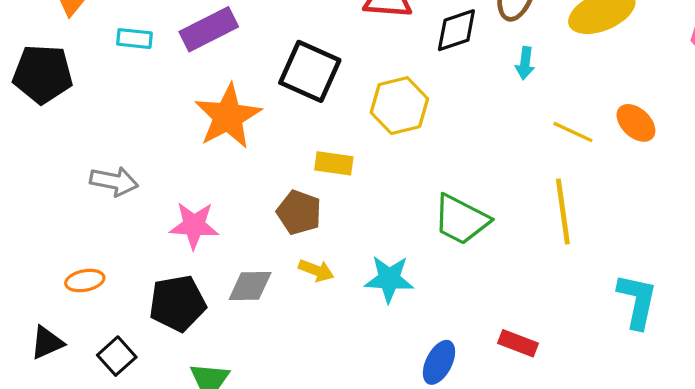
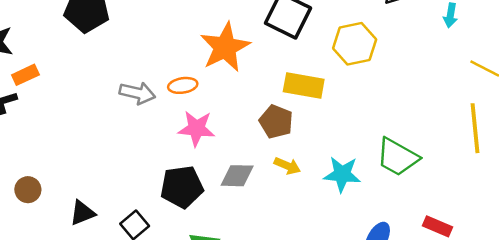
yellow rectangle: (334, 163) -> (304, 86), size x1.4
green trapezoid: (461, 220) -> (397, 157), moved
orange ellipse: (85, 281) -> (183, 85), moved

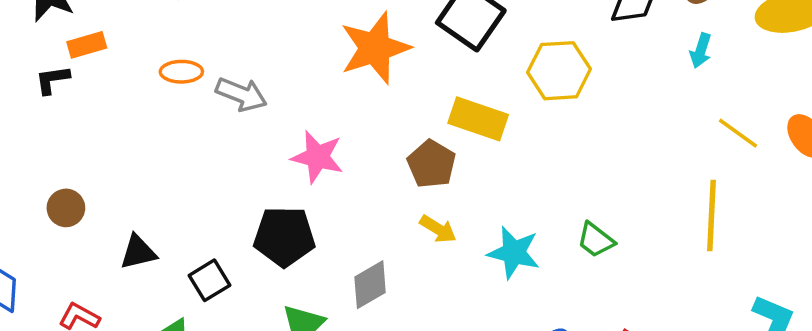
orange ellipse: (183, 85) -> (181, 72), moved
green trapezoid: (397, 157) -> (596, 240), size x0.6
gray diamond: (237, 176) -> (370, 285), moved, turned -40

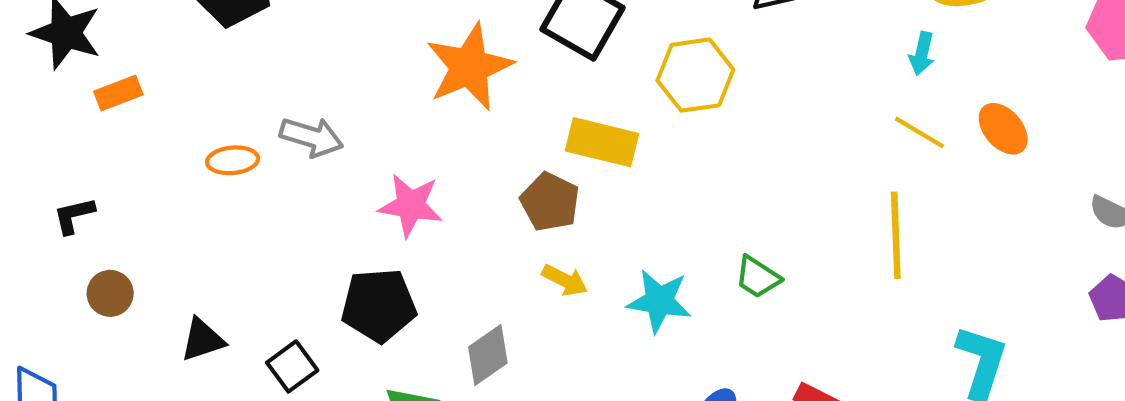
cyan arrow: (701, 51) -> (922, 53), moved
orange ellipse: (181, 72) -> (233, 160), moved
black L-shape: (52, 80) -> (74, 215), moved

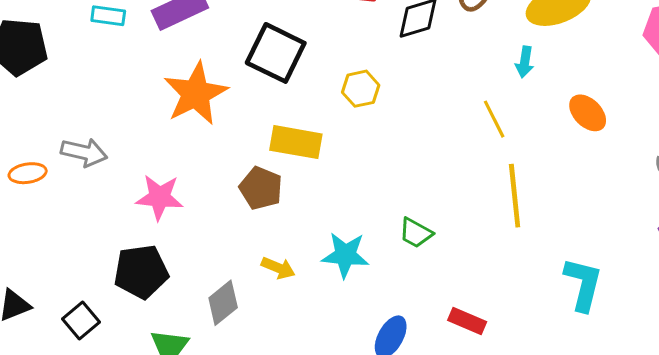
yellow hexagon: (695, 75) -> (361, 89), size x0.7
yellow line: (919, 132) -> (494, 119), moved, turned 36
yellow arrow: (565, 280) -> (278, 268), moved

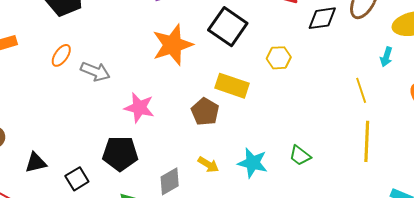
orange ellipse: (28, 173) -> (61, 55), moved, turned -55

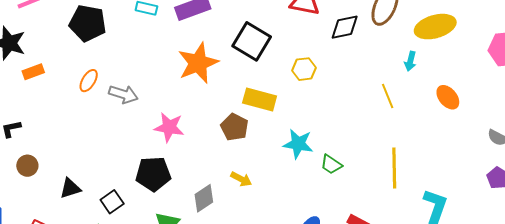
yellow line: (367, 141) -> (394, 168), moved
cyan star: (253, 163) -> (298, 144), moved

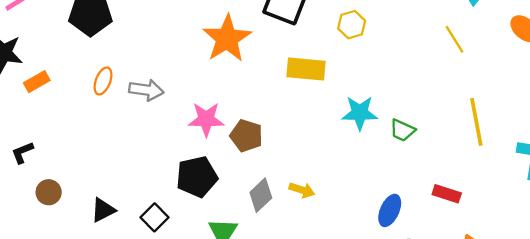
brown pentagon: (235, 127) -> (246, 136), moved
yellow arrow: (241, 179) -> (302, 190), moved

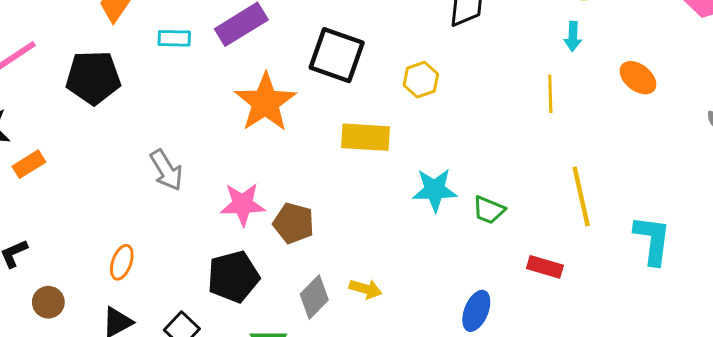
yellow line: (454, 39) -> (550, 94), turned 32
orange ellipse: (103, 81) -> (122, 262), moved
gray arrow: (146, 90) -> (166, 170), turned 52
red rectangle: (447, 194) -> (545, 267), moved

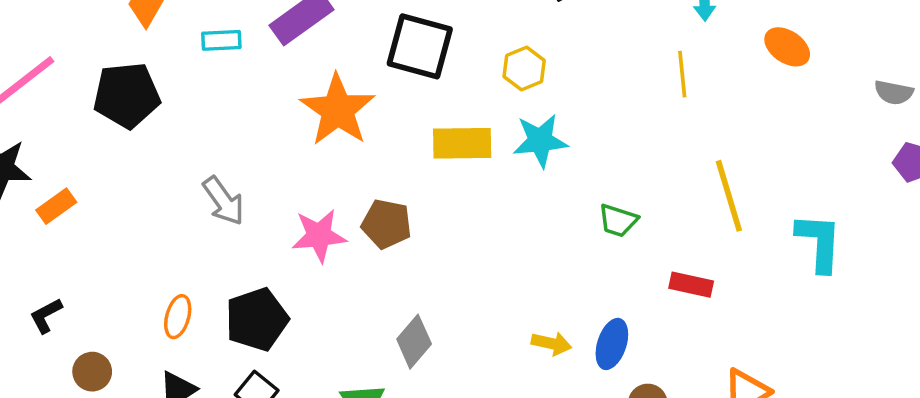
cyan star: (435, 190) -> (540, 141), moved
brown pentagon: (294, 223) -> (386, 224), moved
black pentagon: (233, 277) -> (257, 319), moved
yellow arrow: (366, 289) -> (551, 343), moved

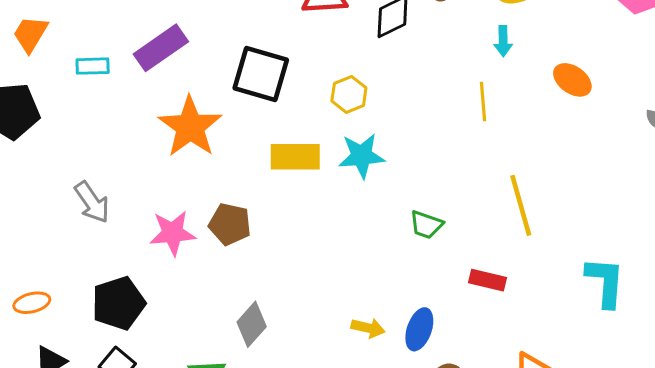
cyan L-shape: (819, 242) -> (605, 282), moved
orange ellipse: (178, 317) -> (32, 303), moved, turned 60

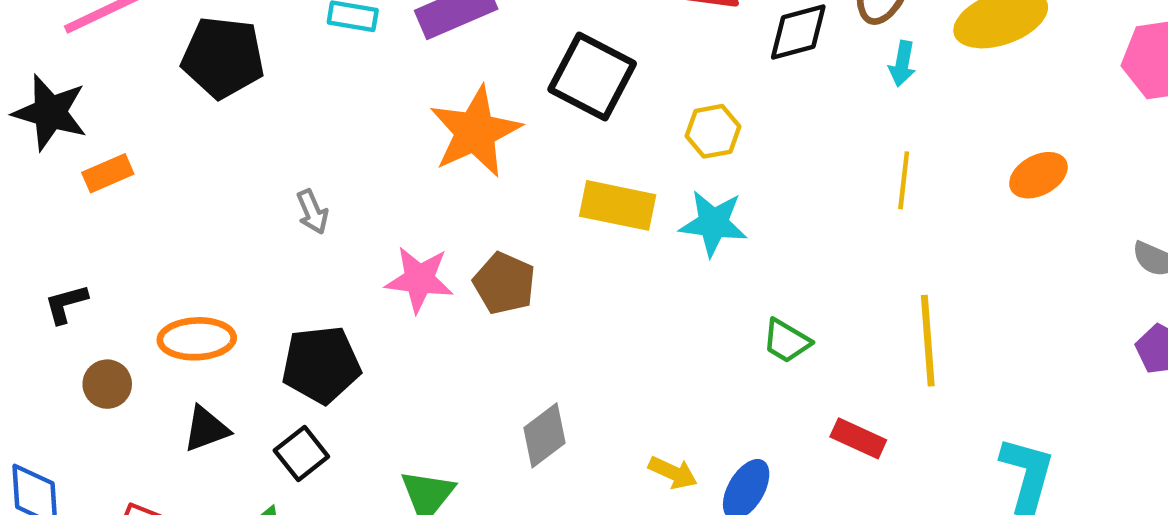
cyan arrow: (503, 41) -> (902, 64), moved
orange ellipse: (572, 80) -> (1038, 175), turned -75
gray arrow: (92, 202) -> (312, 212), size x0.7
orange ellipse: (32, 303) -> (197, 339), size x1.4
gray diamond: (252, 324) -> (544, 435), moved

